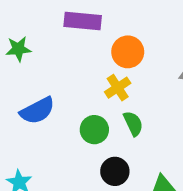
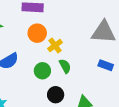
orange circle: (128, 52) -> (37, 33), moved

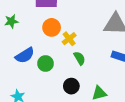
green circle: (42, 71) -> (45, 64), moved

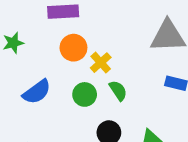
green circle: (45, 64) -> (85, 94), moved

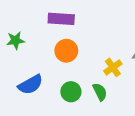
yellow cross: (101, 63) -> (113, 67), moved

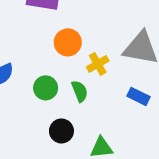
orange circle: (66, 51) -> (68, 42), moved

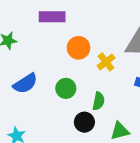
green semicircle: (80, 91) -> (99, 101), moved, turned 42

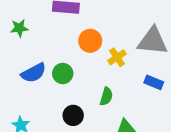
green circle: (66, 88) -> (63, 74), moved
black circle: (84, 122) -> (73, 115), moved

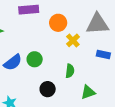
orange circle: (90, 41) -> (58, 23), moved

